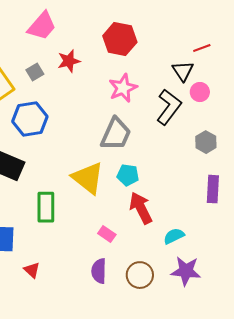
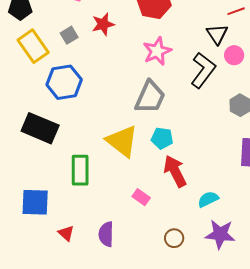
purple semicircle: (99, 271) -> (106, 234), moved
brown circle: (140, 275) -> (174, 238), size x0.7

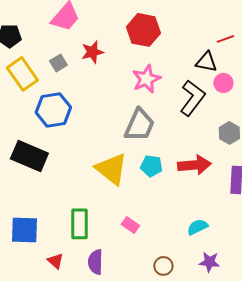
black triangle: (217, 34) -> (206, 62), turned -45
green rectangle: (80, 170) -> (79, 224), moved
red arrow: (175, 171) -> (194, 165), moved, turned 112
purple star: (220, 234) -> (209, 262), size x0.7

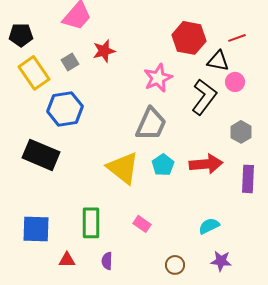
red hexagon: (143, 30) -> (189, 38), moved
cyan pentagon: (151, 166) -> (163, 165), turned 30
red triangle: (55, 261) -> (67, 260), turned -42
purple semicircle: (95, 262) -> (107, 261), size x0.7

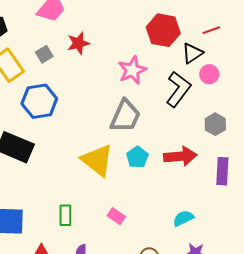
black triangle: (218, 61) -> (192, 53), turned -45
green rectangle: (91, 223) -> (65, 215), size x0.7

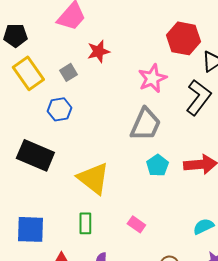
gray square: (44, 54) -> (68, 72), moved
blue hexagon: (39, 101) -> (59, 109), size x0.7
yellow triangle: (97, 160) -> (93, 178), moved

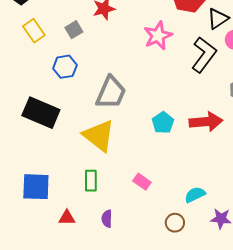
yellow rectangle: (28, 73) -> (34, 31), size x0.7
gray trapezoid: (145, 124) -> (111, 93), moved
cyan semicircle: (203, 226) -> (195, 195), moved

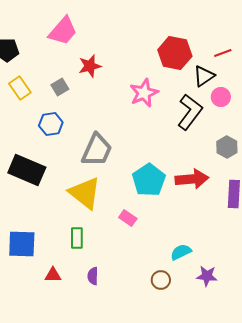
cyan pentagon: (163, 123) -> (149, 180), size x1.5
pink rectangle: (142, 182) -> (128, 218), moved

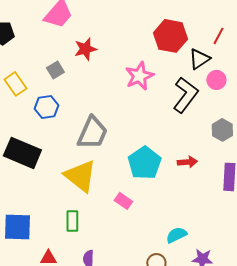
red line: (223, 53) -> (218, 36), turned -42
yellow rectangle: (20, 88) -> (15, 84), moved
red arrow: (192, 179) -> (187, 162), size x0.6

